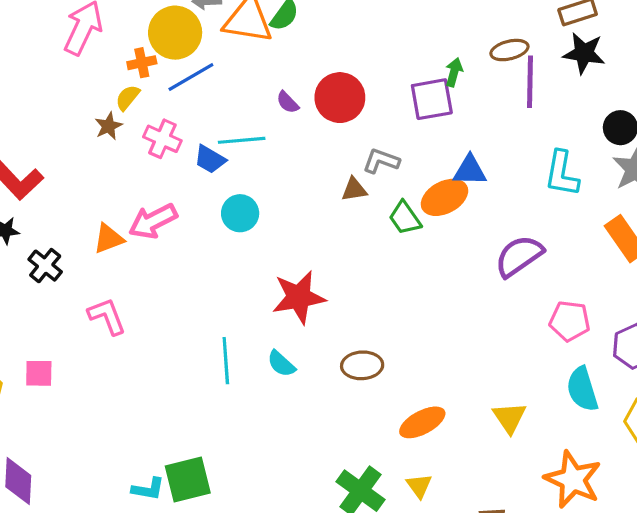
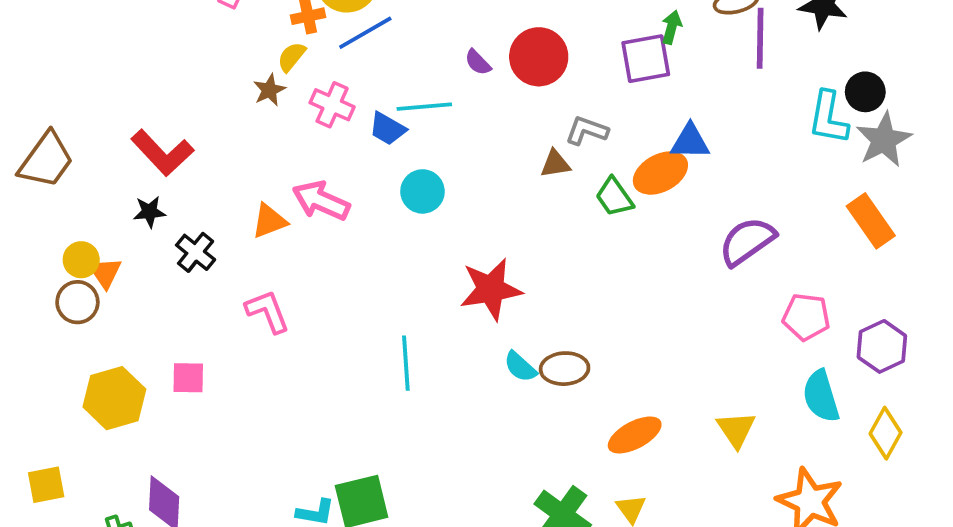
cyan L-shape: (562, 174) -> (828, 118), moved
pink arrow: (153, 221) -> (321, 201), turned 51
cyan semicircle: (281, 364) -> (520, 367), moved

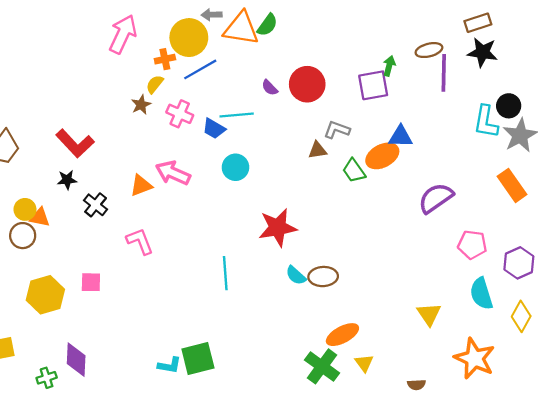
orange triangle: (105, 273) -> (40, 217), turned -45
orange ellipse: (635, 435) -> (342, 335), moved

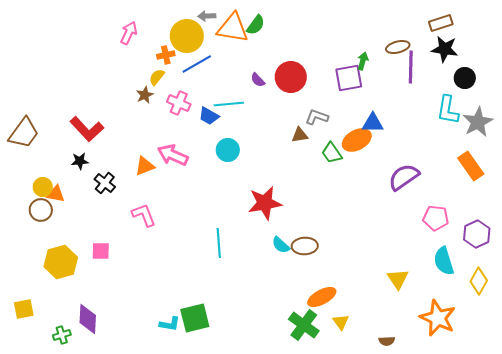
pink arrow: (123, 34) -> (129, 33), size x0.7
black circle: (509, 106) -> (465, 78), moved

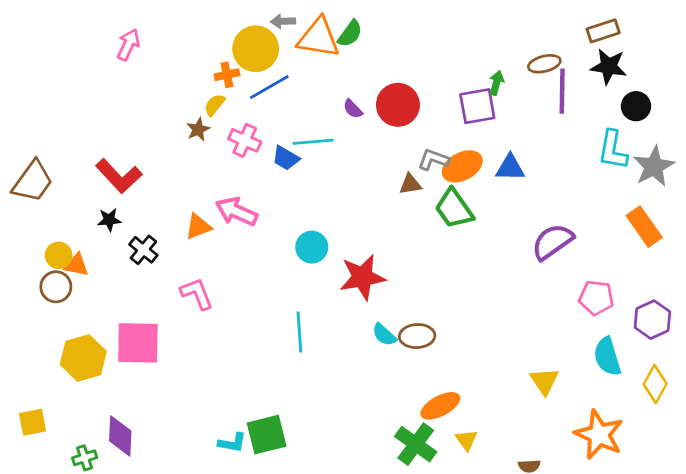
pink arrow: (129, 33) -> (128, 45), moved
orange ellipse: (357, 140) -> (462, 166), moved
cyan circle: (228, 150) -> (312, 247), moved
green trapezoid: (332, 153) -> (454, 209), size x1.4
pink square: (101, 251) -> (138, 343), size x1.8

